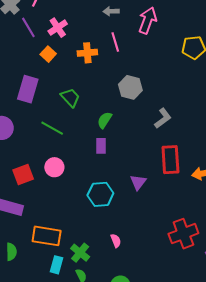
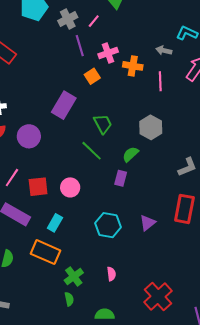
orange cross: (87, 53) -> (133, 66), moved
gray hexagon: (130, 87) -> (151, 127), moved
green line: (52, 128) -> (92, 151), moved
red cross: (183, 234) -> (158, 296), moved, turned -36
cyan rectangle: (57, 265) -> (55, 223), moved

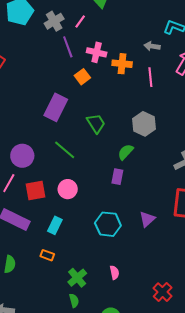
pink cross: (108, 53) -> (97, 52), turned 36
purple circle: (29, 136) -> (22, 156), moved
green line: (92, 151) -> (65, 150), moved
orange rectangle: (45, 252) -> (47, 255), size x0.5
red cross: (158, 296) -> (163, 292), size x0.7

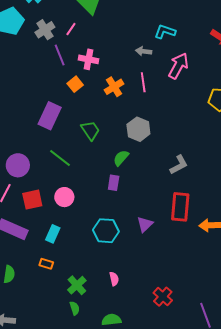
orange cross: (122, 64) -> (114, 87), moved, turned -36

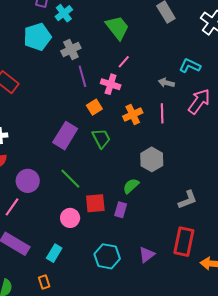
pink line: (71, 29) -> (124, 62), moved
green trapezoid: (90, 130) -> (101, 138), moved
red square: (32, 200) -> (95, 203), moved
orange rectangle: (46, 264) -> (44, 282), turned 48

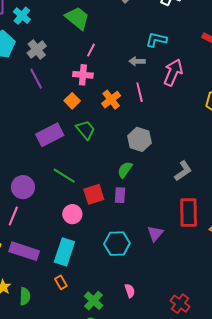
purple line: (82, 76) -> (36, 79), moved
purple rectangle: (65, 136) -> (50, 135), turned 44
cyan rectangle: (54, 253) -> (64, 252), size x1.5

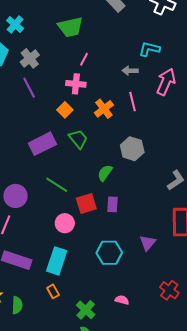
green trapezoid: (77, 18) -> (70, 27), turned 128
green semicircle: (125, 170) -> (105, 173), moved
pink semicircle: (130, 291) -> (122, 300), turned -56
red cross: (180, 304) -> (169, 290), moved

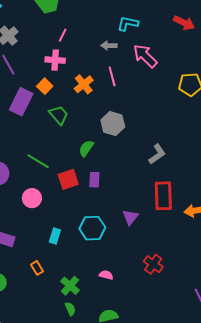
pink arrow: (166, 82) -> (145, 56), turned -68
purple rectangle: (42, 144) -> (21, 102), moved, turned -36
pink circle: (65, 223) -> (32, 198), moved
cyan rectangle: (57, 261) -> (55, 236), moved, size x0.6

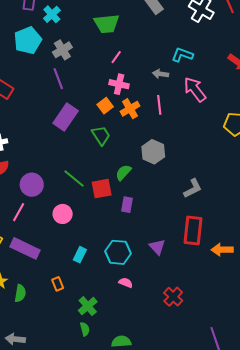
pink cross: (55, 60) -> (119, 84), moved
orange square: (45, 86) -> (105, 106), moved
red square: (68, 179) -> (102, 189), moved
purple triangle: (130, 217) -> (157, 247), turned -30
pink semicircle: (106, 275) -> (126, 283), moved

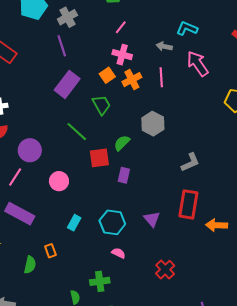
green line: (74, 178) -> (77, 132), moved
green semicircle: (20, 293) -> (30, 265), moved
green cross: (88, 306) -> (100, 281), moved, turned 30

